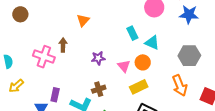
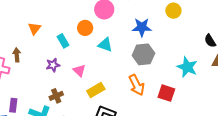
blue star: (189, 15) -> (142, 27), moved
cyan rectangle: (132, 33) -> (63, 41), moved
orange circle: (143, 62) -> (85, 28), moved

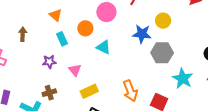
yellow circle: (173, 11) -> (163, 21), moved
orange triangle: (34, 29) -> (56, 15), moved, turned -32
gray hexagon: (143, 54) -> (162, 53), moved
brown arrow: (17, 55) -> (23, 34), moved

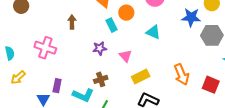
orange circle: (85, 28) -> (126, 13), moved

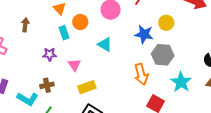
orange arrow: (182, 74) -> (141, 74), moved

